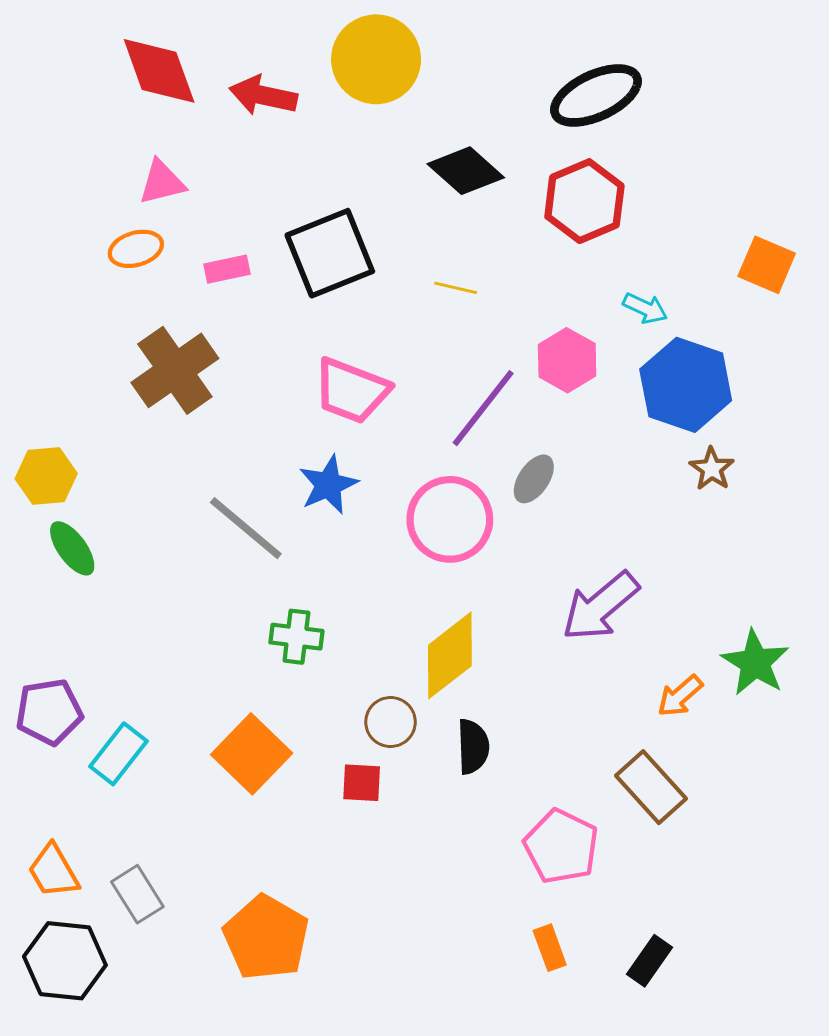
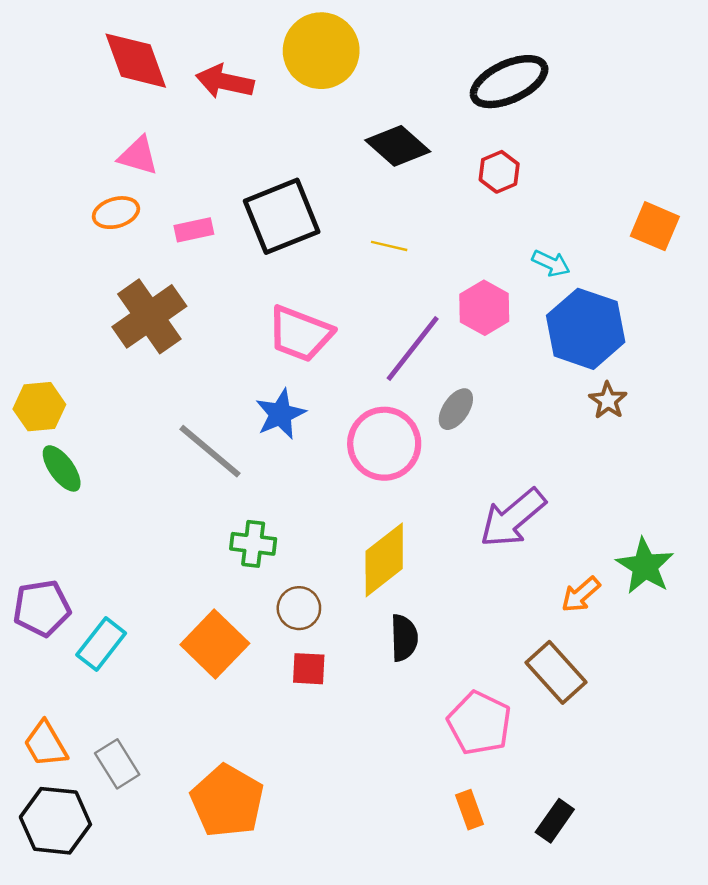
pink triangle: (162, 182) -> (138, 156), turned 30
red hexagon: (584, 201) -> (499, 172), size x0.6
brown circle: (391, 722) -> (299, 608), moved

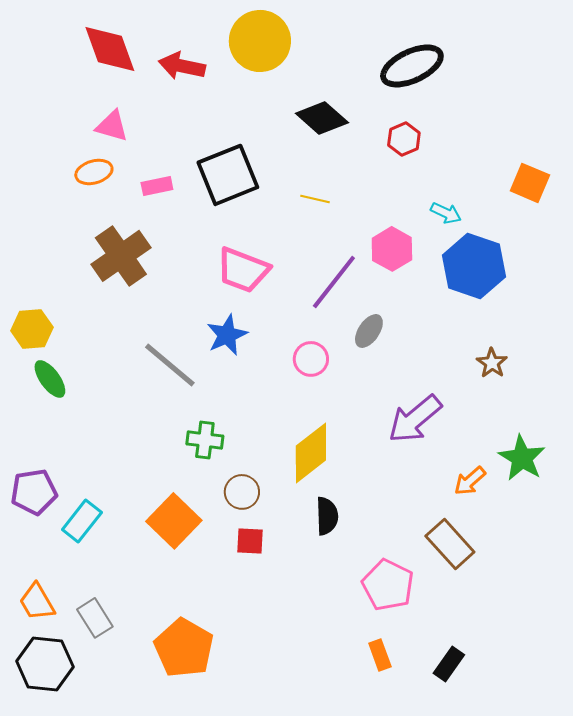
brown star: (608, 400) -> (492, 363), moved
pink circle: (384, 444) -> (311, 359), size x0.6

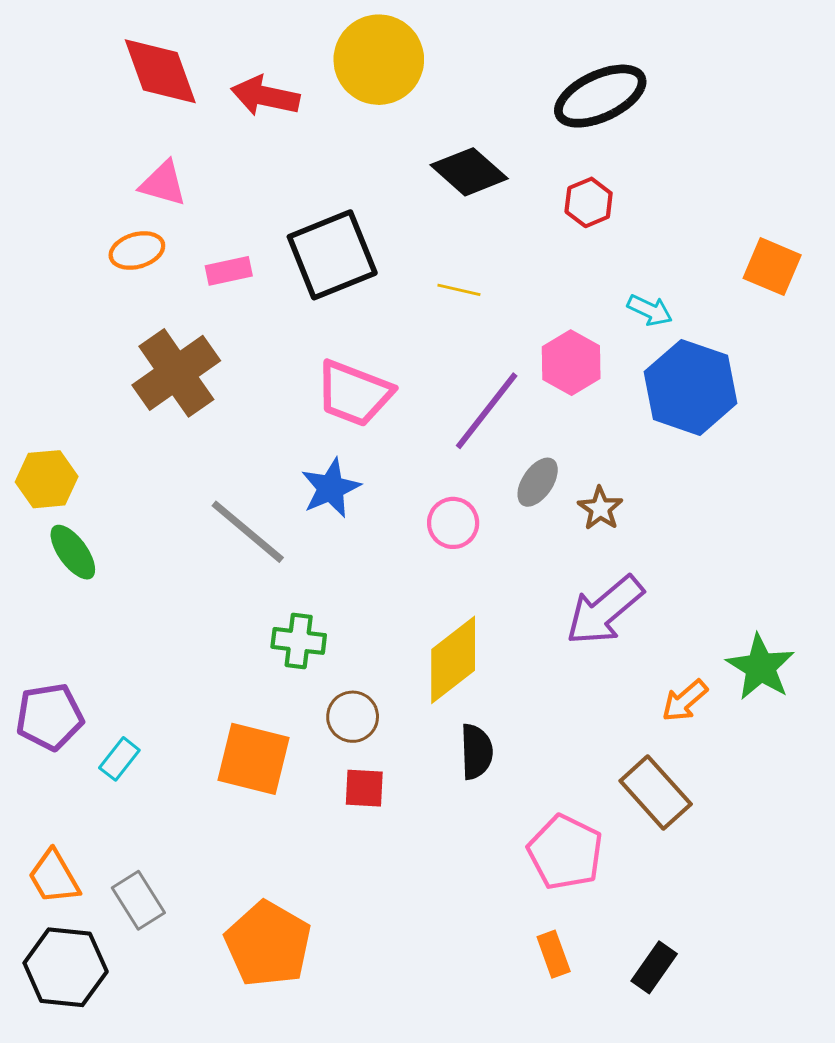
brown star: (492, 363) -> (600, 508), moved
cyan rectangle: (82, 521) -> (119, 759), size x0.7
orange square: (174, 521) -> (253, 759), turned -30

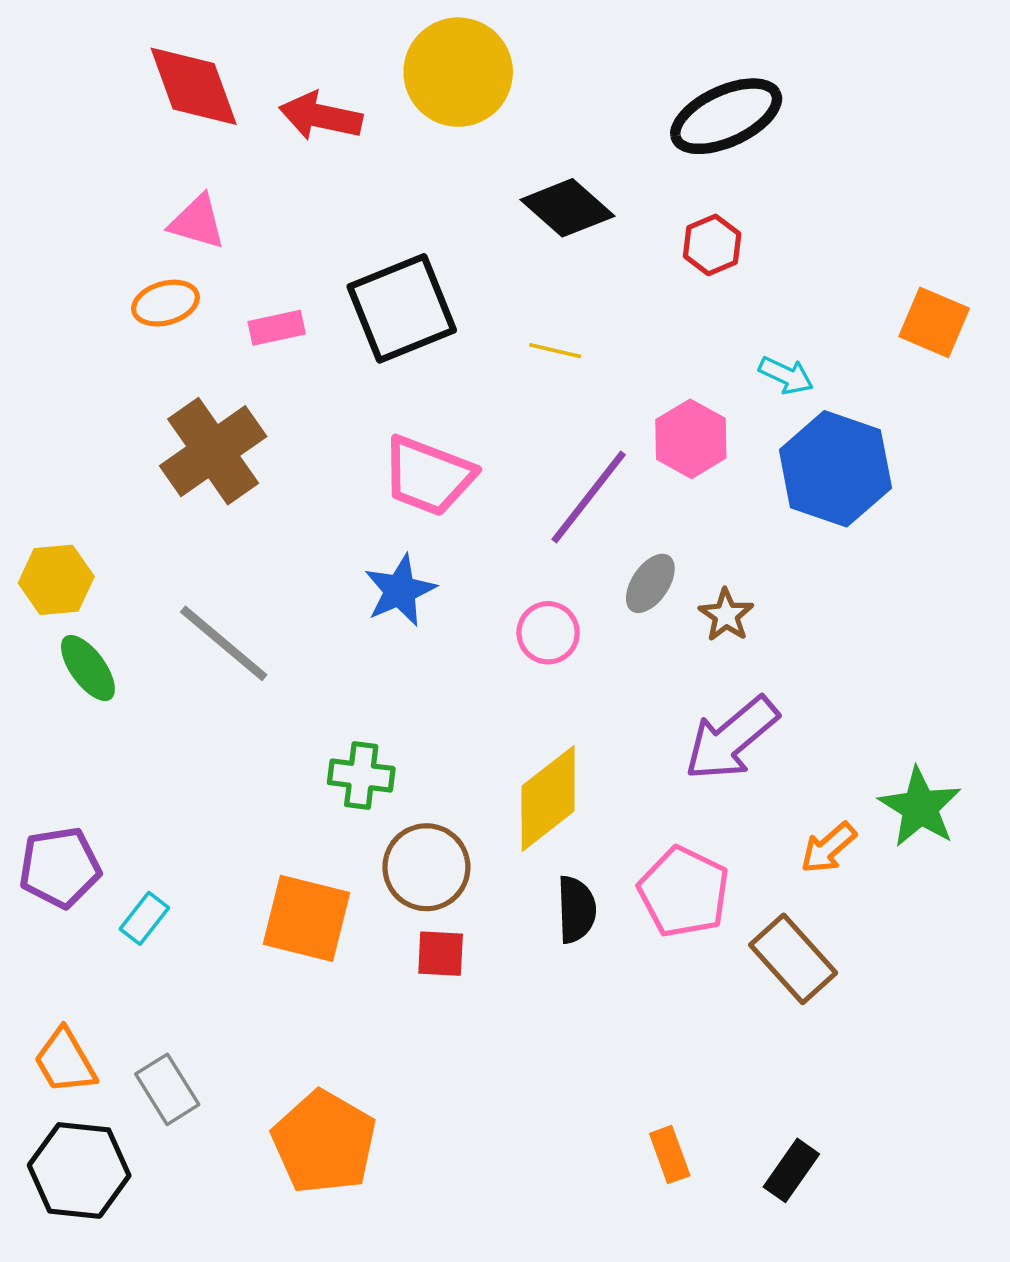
gray line: (248, 532) -> (224, 643), moved
brown circle: (353, 717) -> (426, 867), size x1.4
pink pentagon: (565, 852) -> (684, 892), moved

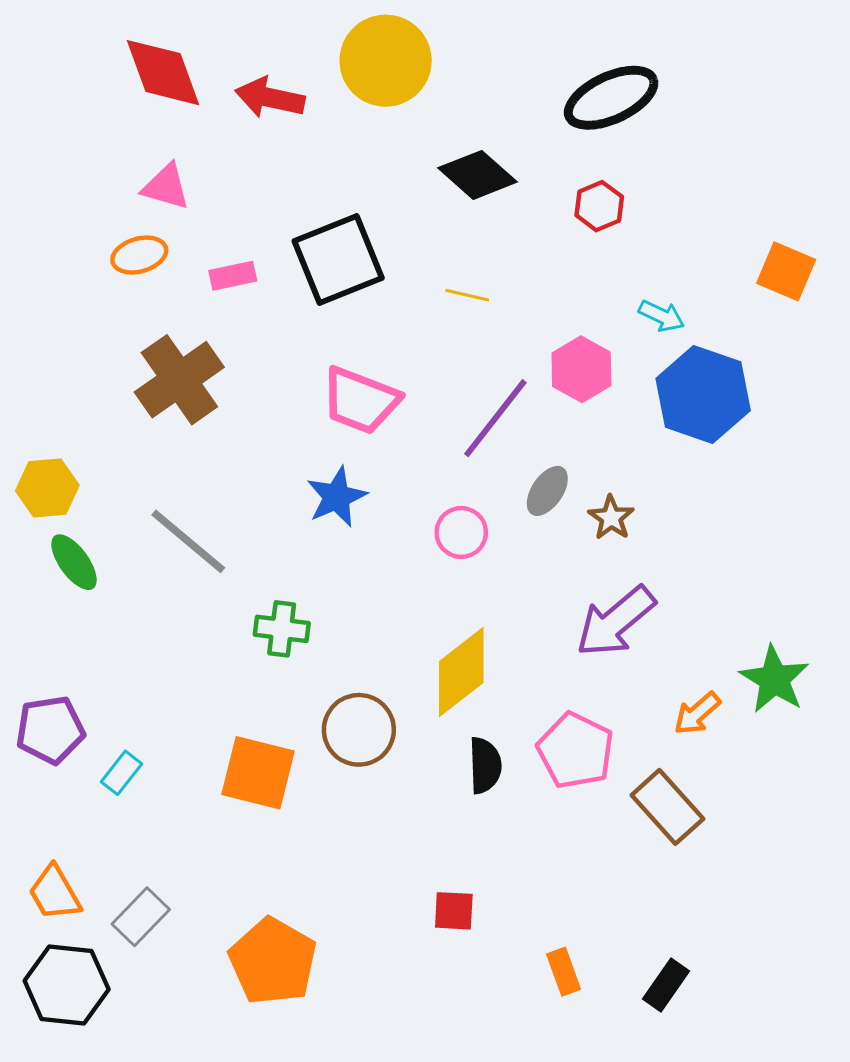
green cross: (361, 776) -> (282, 629), moved
red square: (441, 954) -> (454, 911), moved
gray rectangle: (167, 1089) -> (141, 917), turned 76

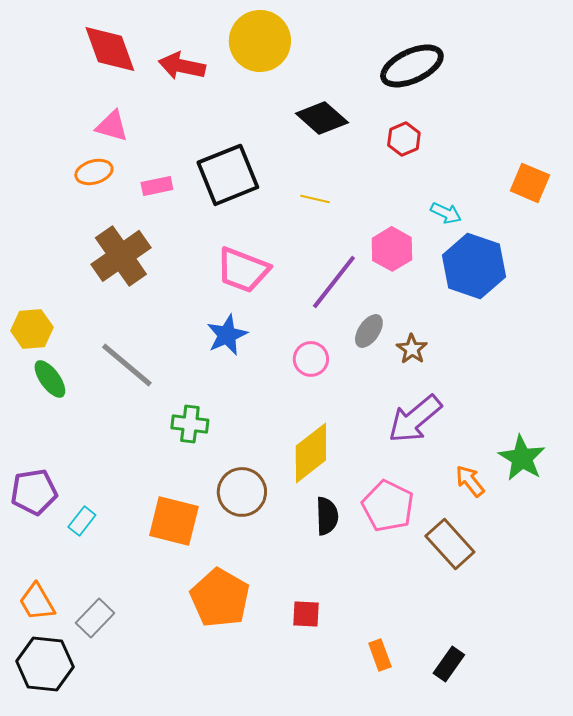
orange arrow: (697, 713) -> (470, 481), turned 92
orange pentagon: (273, 961) -> (220, 598), moved

